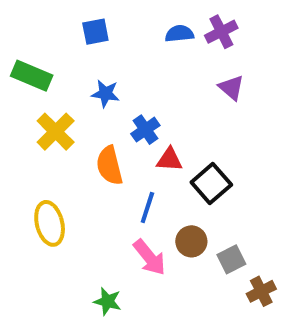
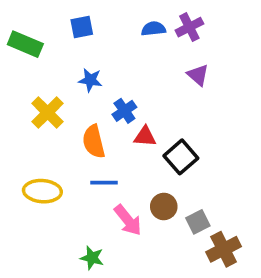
green rectangle: (32, 76) -> (25, 44), moved
blue line: (147, 207) -> (104, 183), moved, turned 72
yellow ellipse: (50, 223) -> (42, 191), turned -72
brown cross: (261, 291) -> (224, 249), size x1.4

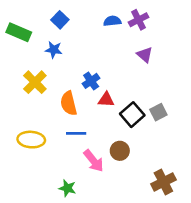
blue square: (82, 27) -> (60, 20), turned -35
blue star: (90, 80) -> (54, 50), moved
gray square: (198, 222) -> (158, 112), moved

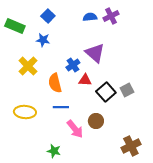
purple triangle: (145, 55) -> (95, 53), moved, size x1.5

